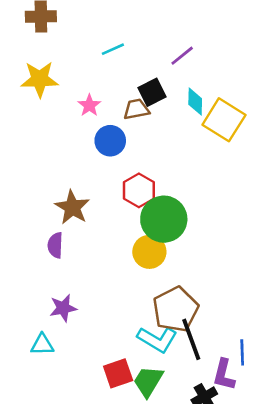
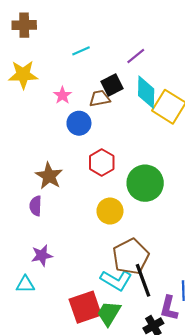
cyan diamond: (195, 101) -> (146, 92), size x1.5
green circle: (164, 219) -> (145, 183), moved
red square: (118, 373) -> (85, 307), size x1.4

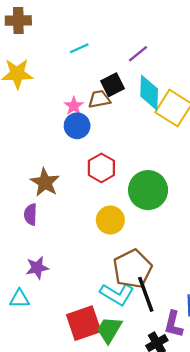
pink star: (62, 95) -> (74, 106), moved

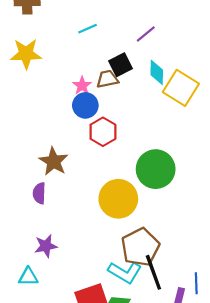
cyan diamond: (149, 93) -> (157, 72), size x0.7
red hexagon: (101, 168) -> (103, 132), moved
yellow circle: (110, 220) -> (118, 199), size x1.4

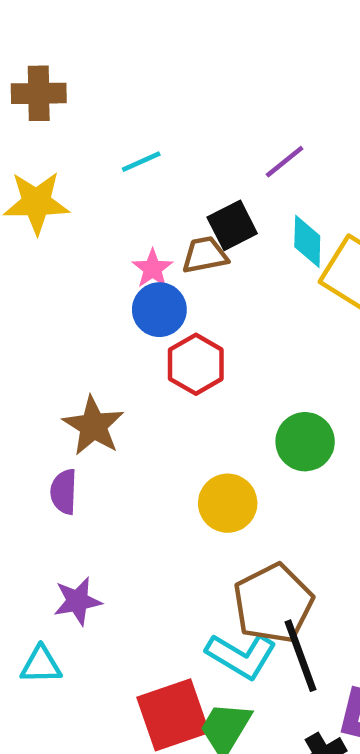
cyan line: (88, 29) -> (141, 162), moved
green circle: (156, 169) -> (305, 442), size x0.7
yellow circle: (118, 199) -> (228, 503), size x0.7

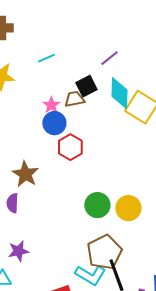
cyan diamond: (307, 241) -> (119, 93), size x1.4
green circle: (305, 442) -> (97, 205), moved
yellow circle: (228, 503) -> (128, 208), moved

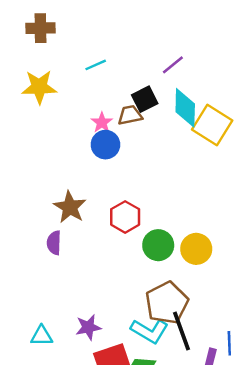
red hexagon: (70, 147) -> (125, 217), moved
purple star: (18, 251) -> (88, 327), moved

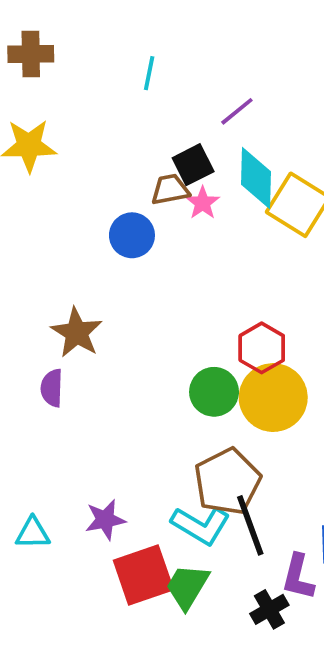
cyan line: (96, 65) -> (149, 73), moved, turned -55
pink star: (102, 123) -> (203, 203), moved
red hexagon: (125, 217) -> (262, 348), moved
yellow circle: (196, 249) -> (273, 398), size x1.4

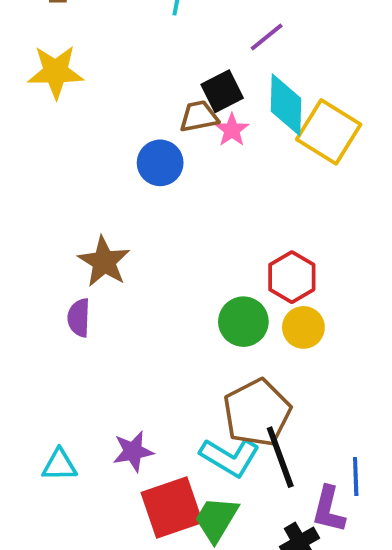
yellow circle: (273, 398) -> (303, 327), size x0.6

